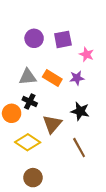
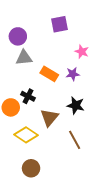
purple circle: (34, 38) -> (18, 36), moved
purple square: (63, 39) -> (59, 24), moved
gray triangle: (28, 77) -> (24, 58), moved

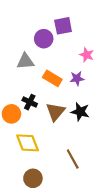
purple circle: (18, 36) -> (44, 39), moved
brown triangle: (49, 118) -> (55, 112), moved
yellow diamond: (26, 135) -> (28, 143), turned 35
brown line: (75, 140) -> (73, 159), moved

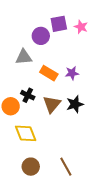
pink star: (87, 55) -> (81, 27), moved
black star: (80, 112) -> (75, 104), turned -30
brown line: (73, 159) -> (66, 167), moved

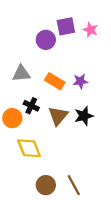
gray triangle: (24, 57) -> (21, 73), moved
brown circle: (31, 167) -> (46, 185), moved

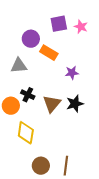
purple circle: (46, 40) -> (31, 39), moved
orange rectangle: (55, 81) -> (49, 53), moved
yellow diamond: (29, 148) -> (26, 133), turned 30
brown line: (74, 185) -> (66, 166), turned 36

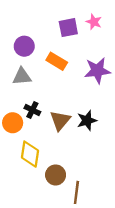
pink star: (81, 27) -> (94, 22), moved
purple circle: (31, 39) -> (24, 46), moved
purple star: (72, 73) -> (97, 71), moved, size x1.6
brown circle: (41, 166) -> (56, 175), moved

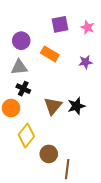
pink star: (94, 22) -> (88, 27), moved
purple star: (97, 71) -> (86, 62), size x0.6
black cross: (32, 110) -> (23, 89), moved
yellow diamond: (30, 154) -> (26, 136), turned 30

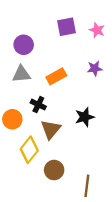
orange rectangle: (50, 54) -> (56, 76), moved, turned -60
black cross: (23, 89) -> (38, 105), moved
brown triangle: (53, 106) -> (51, 129), moved
brown line: (67, 169) -> (87, 186), moved

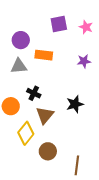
orange rectangle: (56, 76) -> (44, 55), moved, turned 36

